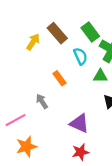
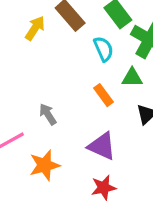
orange rectangle: (60, 78) -> (104, 95), moved
orange star: (26, 147) -> (45, 165), moved

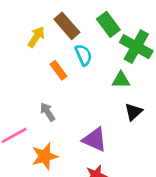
cyan semicircle: (104, 49) -> (84, 55), moved
orange rectangle: (104, 95) -> (59, 70), moved

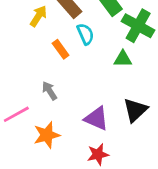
black triangle: (133, 112) -> (135, 110), moved, size x1.4

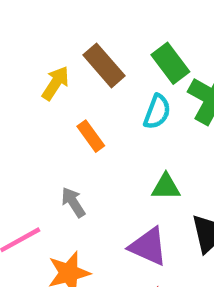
cyan semicircle: (85, 34) -> (157, 112), moved, turned 45
green triangle: (123, 59) -> (166, 187), moved

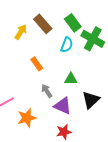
orange rectangle: (91, 136) -> (37, 64), moved
gray arrow: (73, 202) -> (47, 91), moved

